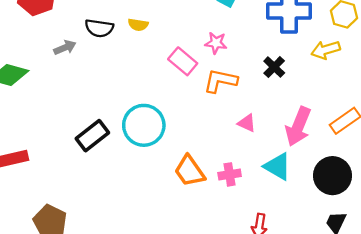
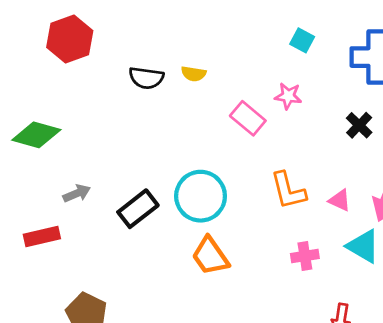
gray arrow: (65, 48) -> (77, 193), moved
orange L-shape: (220, 81) -> (288, 191), moved, turned -116
pink triangle: (247, 123) -> (340, 200), moved
orange trapezoid: (190, 171) -> (210, 256), moved

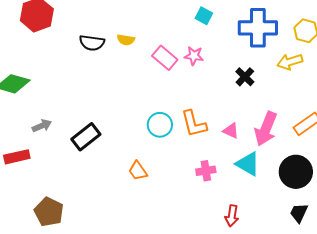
pink rectangle: (248, 118) -> (165, 58), moved
cyan circle: (201, 196) -> (160, 125), moved, size x0.7
orange trapezoid: (210, 256) -> (138, 171), size x0.7

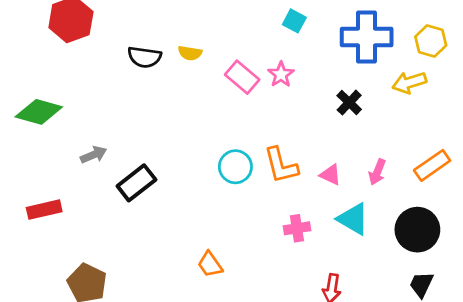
pink star: (194, 56) -> (281, 74), turned 30
gray arrow: (42, 126) -> (94, 155), moved
pink arrow: (266, 129) -> (377, 172), size x0.6
orange trapezoid: (138, 171) -> (210, 264), moved

